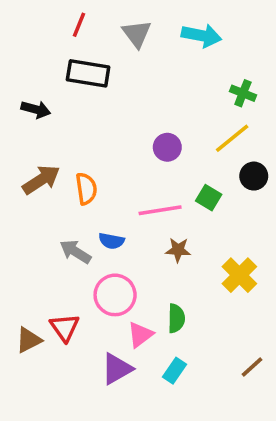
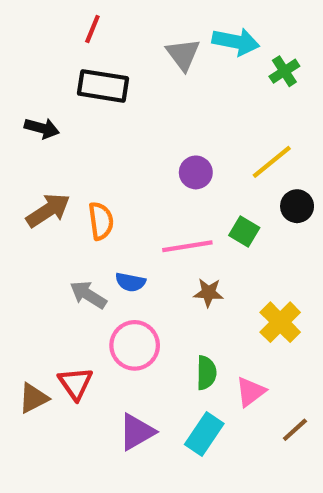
gray triangle: (137, 34) -> (183, 54), moved
green cross: (243, 93) -> (284, 71), moved, turned 35
pink triangle: (140, 335) -> (251, 392), moved
cyan rectangle: (174, 371) -> (204, 434), size x1.4

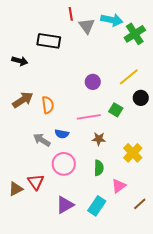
red line: (92, 29) -> (71, 14), moved, turned -32
green cross: (284, 71) -> (135, 34), size x1.5
green semicircle: (206, 373) -> (99, 168), moved

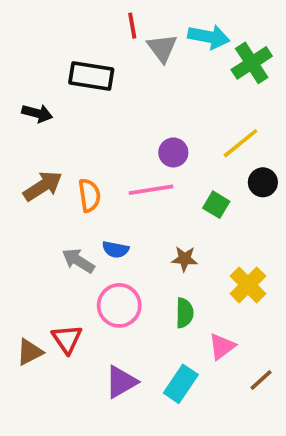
pink line: (89, 117) -> (151, 190), moved

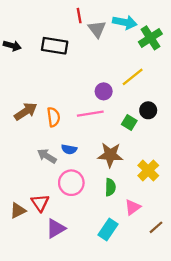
black arrow: (37, 113) -> (12, 46), moved
yellow line: (240, 143) -> (133, 77), moved
black circle: (263, 182) -> (148, 110), moved
brown star: (185, 259) -> (110, 155), size x1.6
purple triangle: (121, 382) -> (56, 228), moved

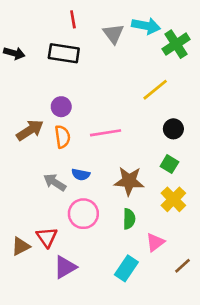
red line: (79, 16) -> (73, 19), moved
purple circle: (104, 91) -> (61, 107), moved
green square: (129, 123) -> (169, 164), moved

